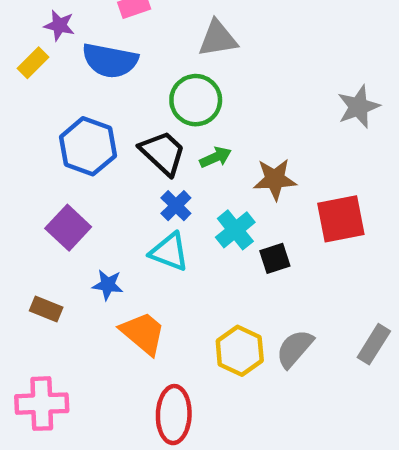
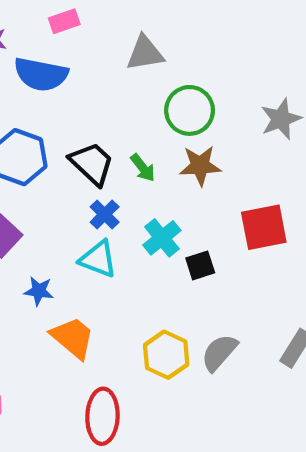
green circle: (196, 100) -> (190, 110), moved
green arrow: (215, 157) -> (143, 168), turned 76
brown star: (275, 179) -> (200, 166), moved

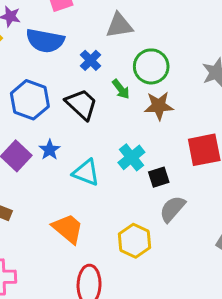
green arrow: (143, 168) -> (121, 89), moved
blue cross: (105, 214) -> (91, 60), moved
blue star: (39, 291) -> (50, 150), moved, turned 30
gray semicircle: (219, 353) -> (172, 209), moved

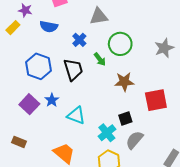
blue semicircle: (45, 41) -> (49, 27), size x0.7
black trapezoid: (81, 104) -> (73, 69), turned 30
brown star: (159, 106) -> (124, 82), moved
cyan cross: (131, 157) -> (107, 133), moved

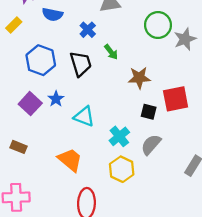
yellow rectangle: (13, 28) -> (14, 25), moved
green circle: (120, 44) -> (158, 25), moved
black square: (125, 118) -> (149, 112), moved, turned 32

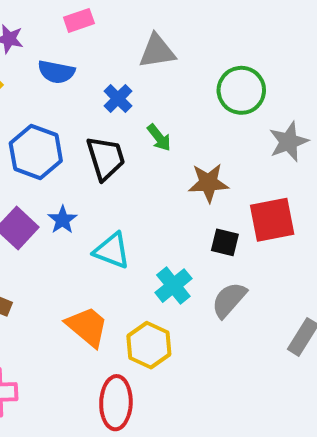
gray star: (185, 39) -> (289, 142), moved
yellow hexagon: (122, 169) -> (149, 345), moved

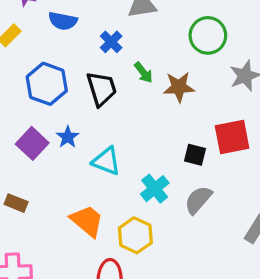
brown star: (208, 183) -> (179, 87), moved

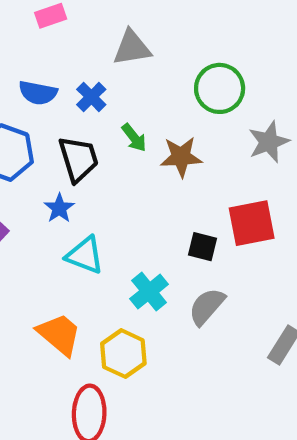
blue semicircle: (63, 21) -> (38, 93), moved
blue star: (68, 137) -> (59, 208), moved

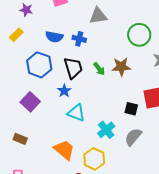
blue cross: (91, 97) -> (79, 39), turned -32
green arrow: (134, 138) -> (99, 69), moved

